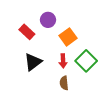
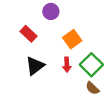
purple circle: (48, 20) -> (51, 11), moved
brown semicircle: (64, 83) -> (92, 88), moved, turned -40

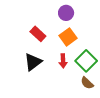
purple circle: (51, 11) -> (66, 13), moved
red rectangle: (29, 34) -> (38, 34), moved

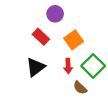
purple circle: (66, 13) -> (55, 14), moved
brown semicircle: (87, 83) -> (80, 88), moved

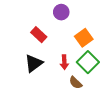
purple circle: (55, 14) -> (61, 12), moved
orange square: (74, 40) -> (84, 38), moved

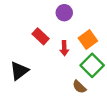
red arrow: (64, 62) -> (64, 48), moved
black triangle: (34, 63) -> (19, 71), moved

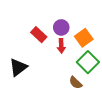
purple circle: (64, 13) -> (61, 27), moved

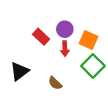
orange square: (84, 38) -> (89, 40), turned -30
brown semicircle: (76, 83) -> (55, 83), moved

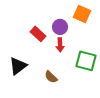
orange square: (89, 40) -> (82, 14), moved
green square: (93, 66) -> (86, 61), turned -30

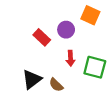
red arrow: (60, 45) -> (70, 58), moved
black triangle: (18, 66) -> (32, 79), moved

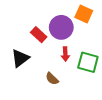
purple circle: (66, 30) -> (61, 27), size x1.5
black triangle: (32, 79) -> (20, 58), moved

